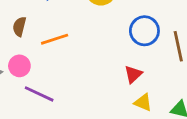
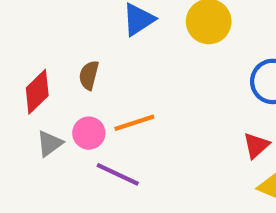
orange line: (55, 39) -> (134, 123), moved

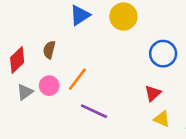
orange line: (134, 123) -> (77, 79), turned -35
purple line: (118, 174) -> (94, 111), moved

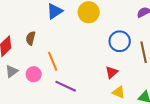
orange line: (77, 79) -> (53, 61), turned -60
pink circle: (49, 86) -> (34, 74), moved

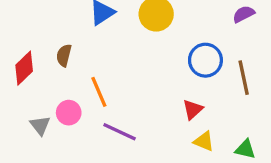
gray triangle: (12, 71) -> (40, 125), moved, turned -32

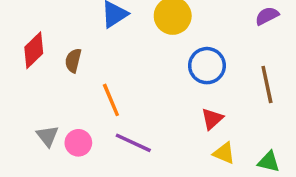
blue circle: (205, 60) -> (207, 66), moved
red diamond: (24, 68) -> (34, 50), moved
pink circle: (69, 113) -> (78, 143), moved

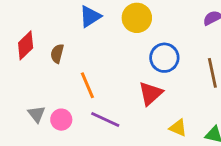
red triangle: (212, 119) -> (151, 93), moved, size x1.4

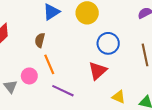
brown semicircle: (57, 54) -> (40, 40), moved
pink circle: (61, 120) -> (29, 76), moved

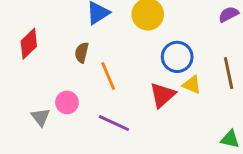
orange line: (49, 64) -> (108, 76), moved
yellow triangle: (119, 97) -> (192, 85), moved

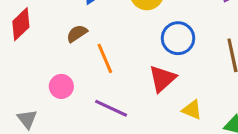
brown semicircle: (82, 52) -> (77, 34), turned 42
yellow triangle: (192, 85) -> (192, 110), moved
gray triangle: (41, 117) -> (27, 119), moved

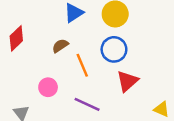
blue circle: (178, 38) -> (114, 49), moved
yellow triangle: (192, 110) -> (162, 109), moved

